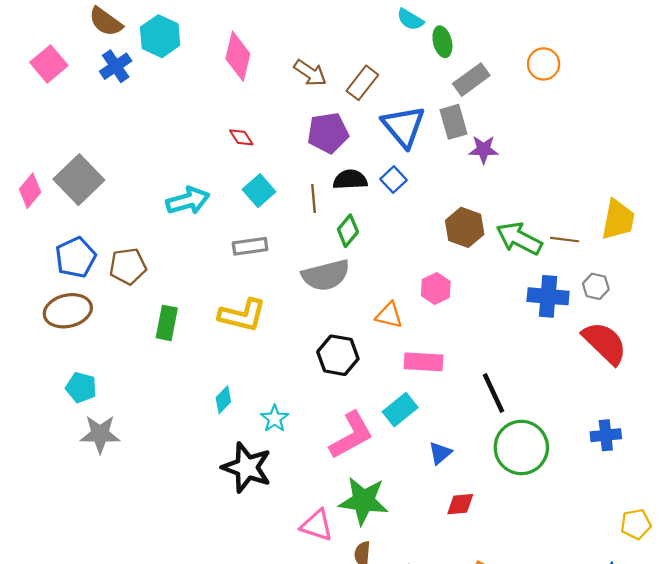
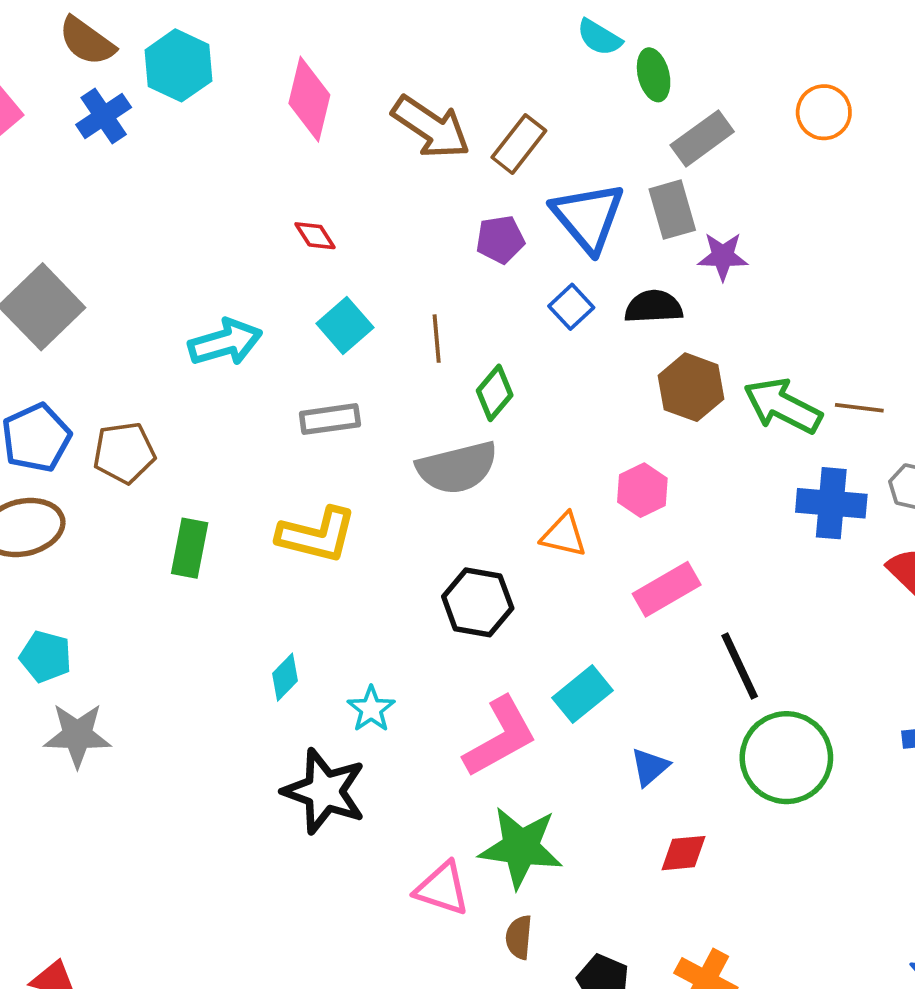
brown arrow: (310, 73) -> (431, 127), size x1.4
purple pentagon: (328, 133) -> (500, 239), moved, size x0.7
black semicircle: (350, 180) -> (654, 307), moved
pink rectangle: (424, 362) -> (667, 589), moved, turned -33

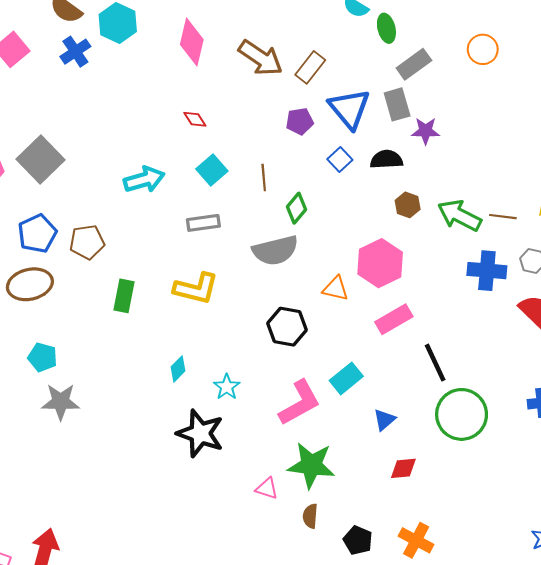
brown hexagon: (691, 387) -> (408, 205), size x0.7
pink hexagon: (642, 490) -> (380, 263), size x1.6
pink triangle: (442, 889) -> (267, 488), size x0.7

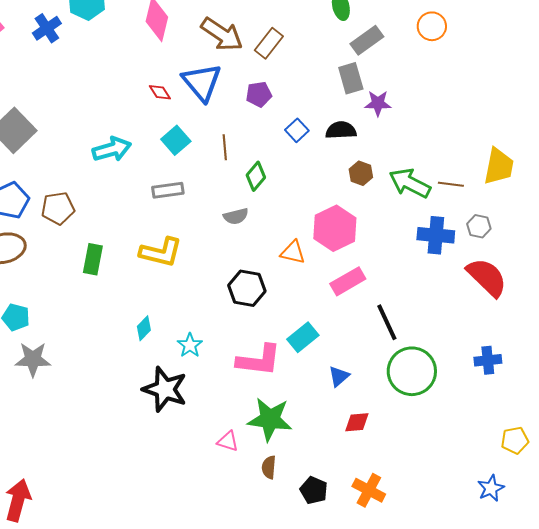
blue triangle: (349, 109) -> (202, 82), moved
gray semicircle: (275, 250) -> (236, 216), size x0.6
pink L-shape: (300, 403) -> (259, 360), turned 36

